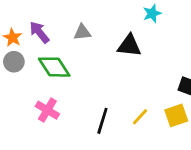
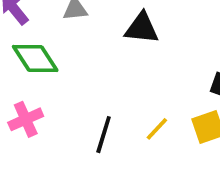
pink cross: (47, 110) -> (26, 119), turned 35

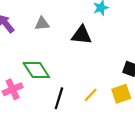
green diamond: (35, 58) -> (36, 70), moved

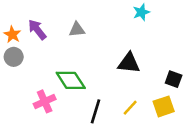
black triangle: (82, 35) -> (129, 63), moved

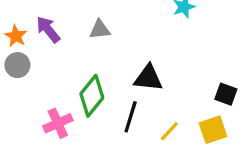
black triangle: (129, 63) -> (148, 78), moved
green diamond: (71, 80) -> (92, 96), turned 72
black line: (95, 111) -> (131, 117), moved

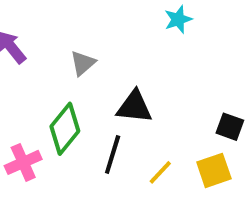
gray triangle: (100, 30) -> (83, 63), moved, turned -35

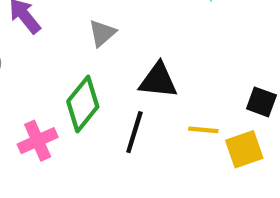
yellow line: (160, 172) -> (203, 130), moved, turned 52

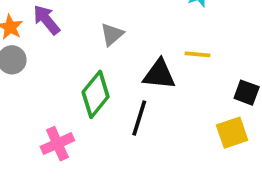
yellow line: (203, 130) -> (197, 54), moved
pink cross: (38, 141) -> (57, 144), moved

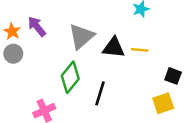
gray triangle: (112, 34) -> (81, 36), size x1.6
black triangle: (159, 74) -> (114, 47), moved

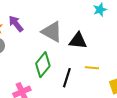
gray triangle: (81, 36) -> (52, 32), turned -50
yellow line: (140, 50) -> (92, 68), moved

